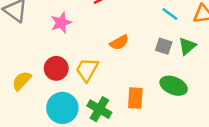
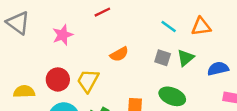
yellow semicircle: (22, 81) -> (24, 92), turned 45

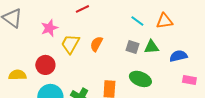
orange semicircle: (119, 54) -> (96, 44), turned 147
green triangle: (185, 58) -> (151, 47), turned 35
yellow trapezoid: (88, 81) -> (70, 44), moved

